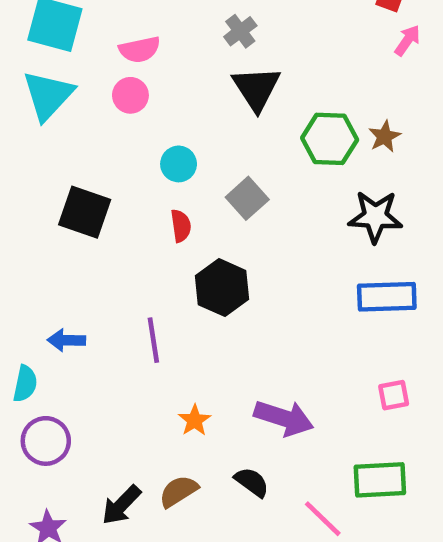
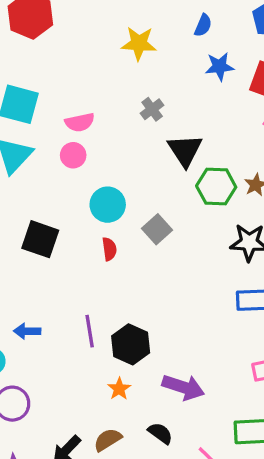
black triangle: (256, 88) -> (185, 150), moved
cyan circle: (179, 164) -> (108, 205), size x1.4
black hexagon: (222, 288) -> (131, 344), moved

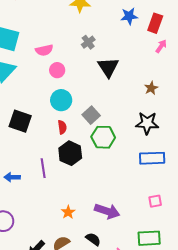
pink circle: (73, 155) -> (57, 70), moved
green hexagon: (216, 187) -> (103, 137), moved
purple line: (90, 331) -> (43, 168), moved
black hexagon: (131, 344) -> (70, 153), moved

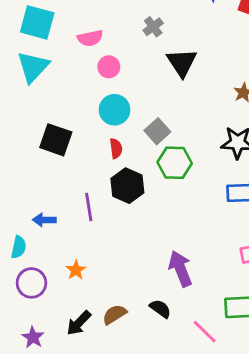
purple arrow: (107, 211) -> (180, 269), turned -130
orange star: (68, 212) -> (76, 270), moved

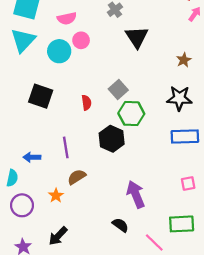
cyan circle: (115, 110) -> (59, 51), moved
black hexagon: (127, 186) -> (112, 139), moved
brown semicircle: (115, 314) -> (77, 177), moved

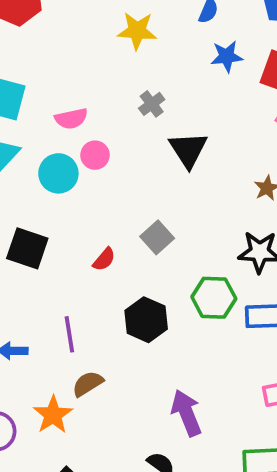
red semicircle: (86, 103) -> (104, 259), turned 48
green hexagon: (131, 114) -> (214, 298), moved
orange star: (56, 195) -> (53, 415), size x1.5

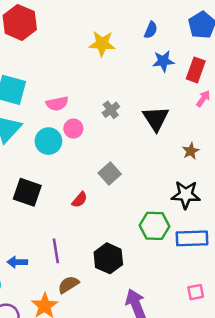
gray cross: (152, 104) -> (111, 110), moved
black triangle: (188, 150) -> (156, 119), moved
gray square: (157, 237) -> (110, 173), moved
black hexagon: (146, 320) -> (108, 258), moved

